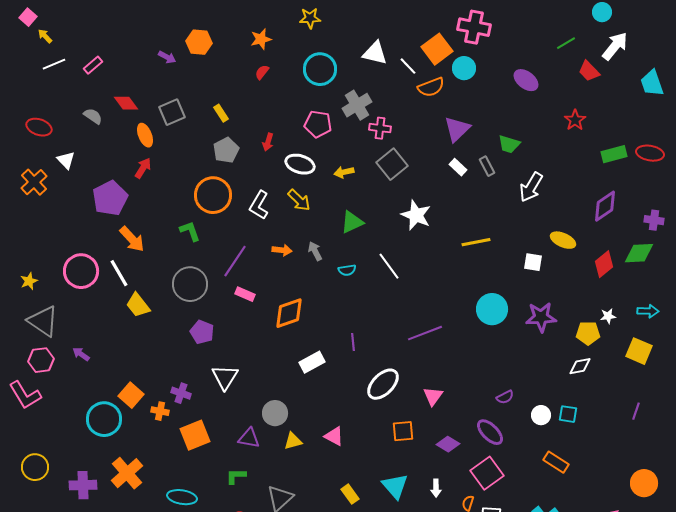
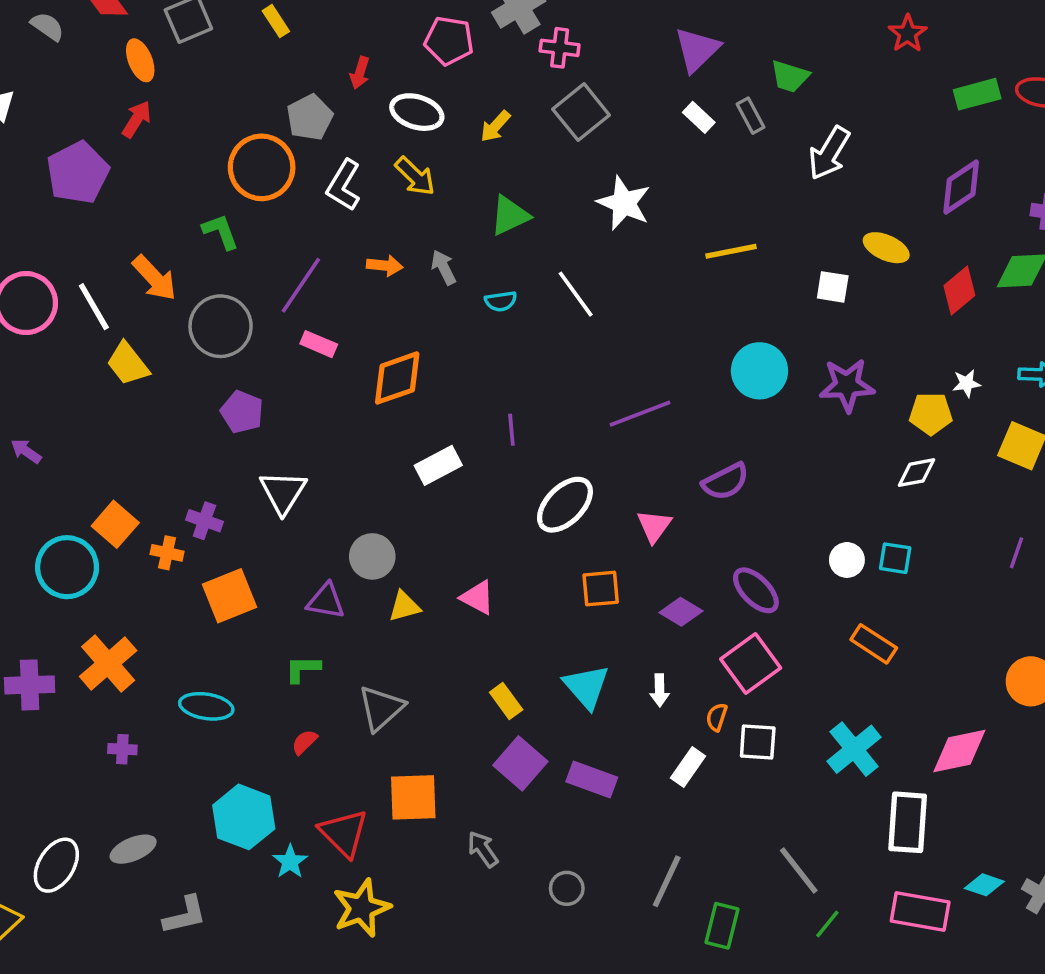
gray pentagon: (226, 150) -> (310, 117), moved
yellow arrow: (344, 172) -> (495, 126), turned -36
orange arrow: (132, 239) -> (154, 278), moved
purple semicircle: (505, 397) -> (726, 481), moved, size x1.5

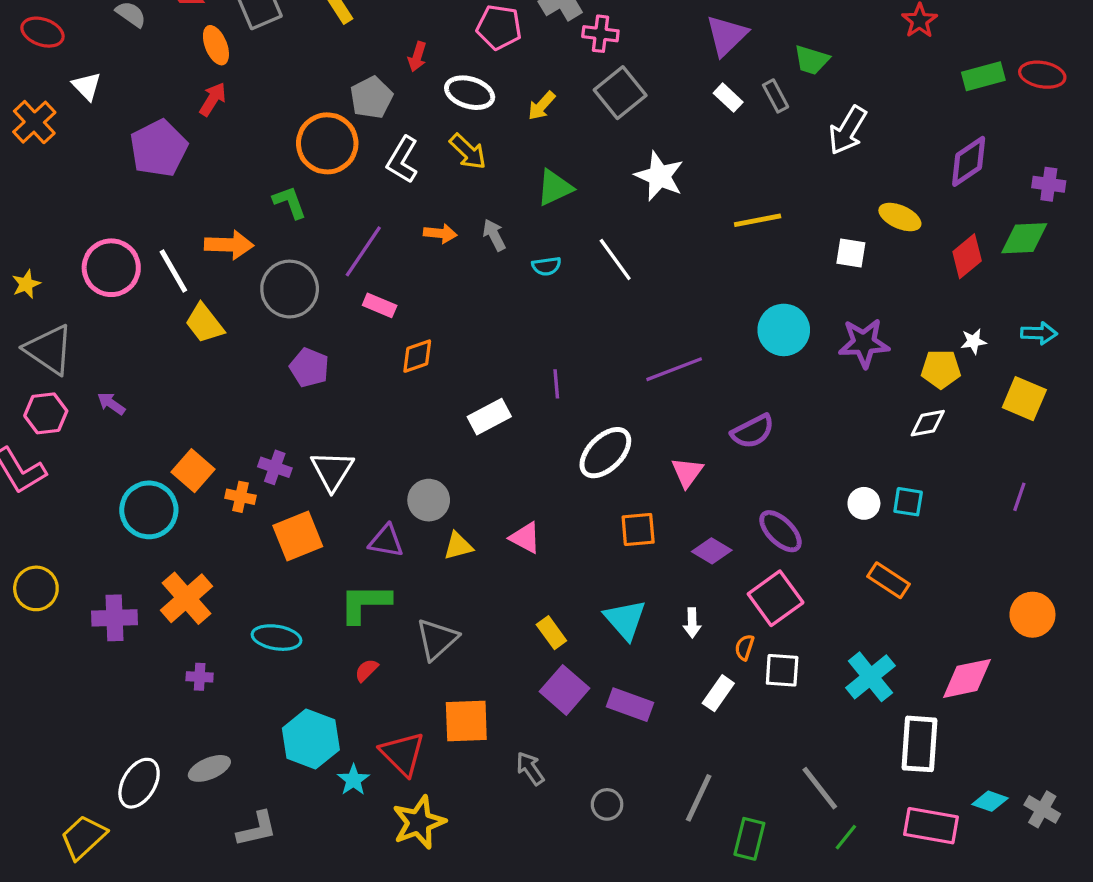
orange arrow: (154, 278) -> (229, 245), turned -45
orange diamond: (397, 378) -> (417, 356), moved, size x0.7
white triangle: (283, 492) -> (332, 471), moved
green L-shape: (303, 669) -> (365, 603), size x1.6

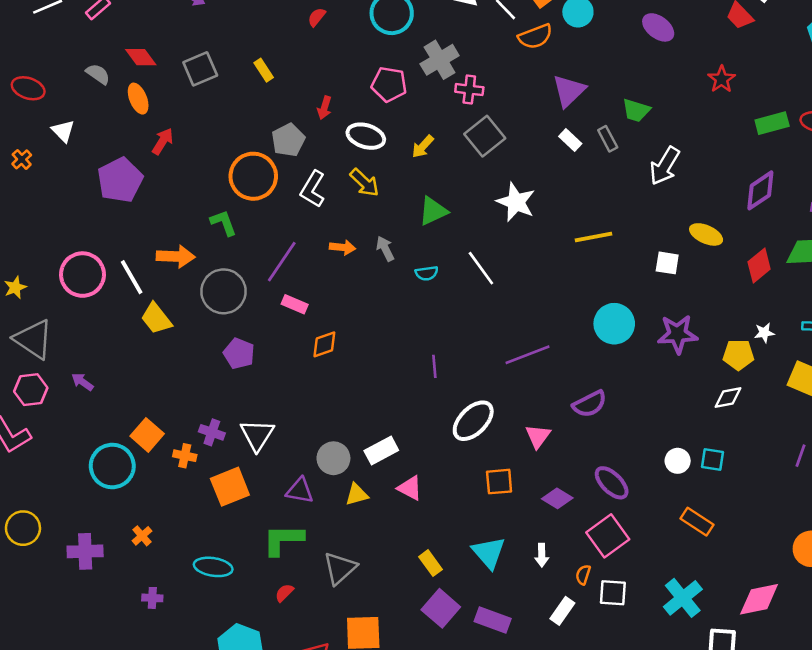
orange ellipse: (216, 45) -> (138, 99), moved
orange cross: (34, 122) -> (22, 159), size x0.6
white rectangle: (489, 417) -> (381, 450), moved
orange cross: (186, 598) -> (142, 536), size x0.5

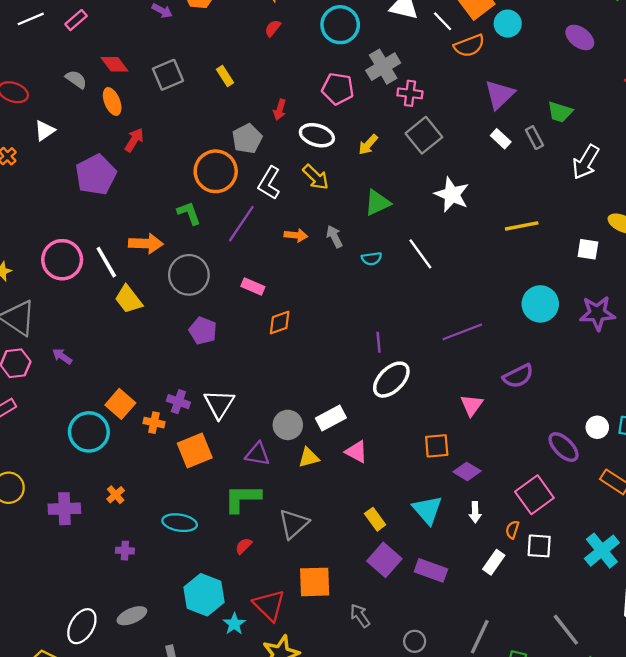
white triangle: (63, 131) -> (45, 131), turned 40
purple line: (282, 262) -> (241, 224), moved
white ellipse: (473, 421) -> (391, 380), moved
purple ellipse: (612, 483) -> (564, 447), moved
purple diamond: (557, 498) -> (467, 471), moved

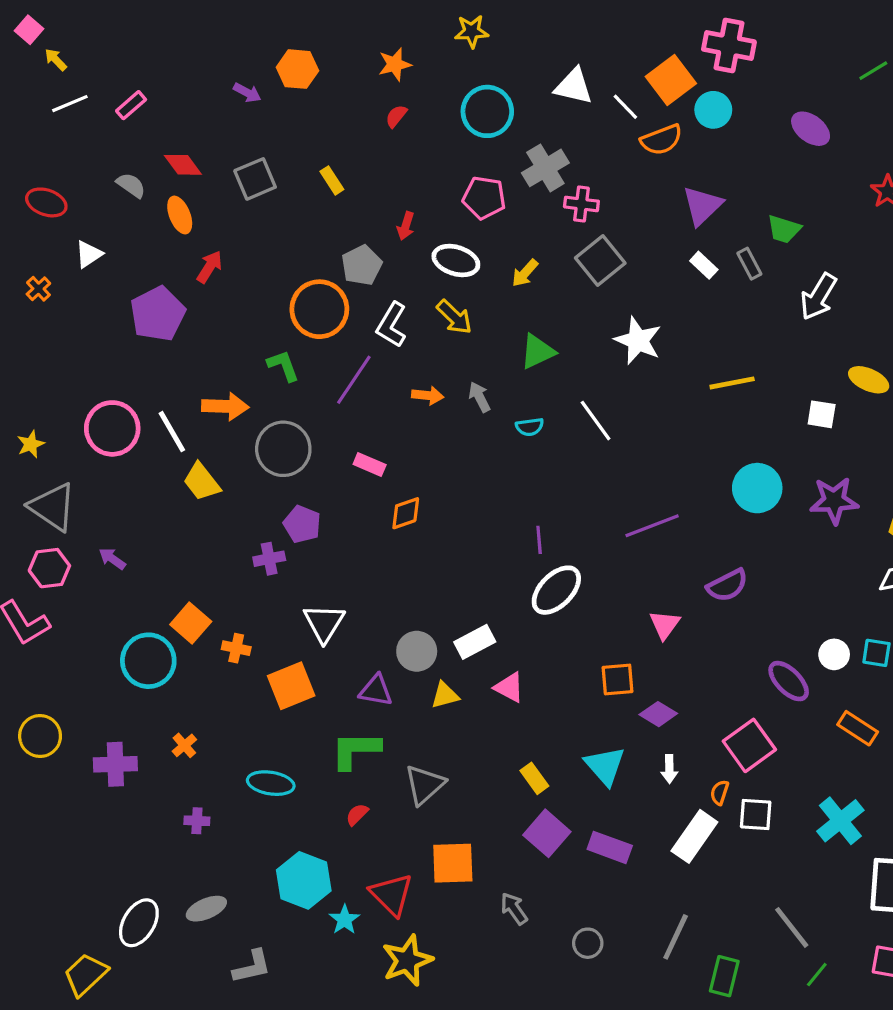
purple cross: (178, 402) -> (269, 559), moved, turned -30
white rectangle: (494, 562) -> (694, 836), size x1.5

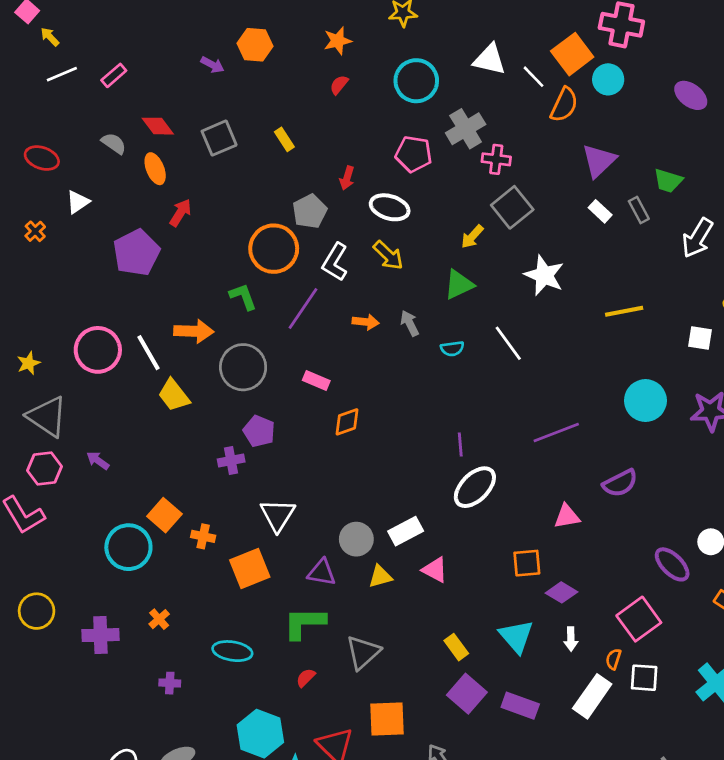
orange semicircle: (661, 140) -> (564, 105), turned -44
yellow arrow: (525, 273) -> (472, 237), moved
pink triangle: (665, 625) -> (567, 516), turned 44

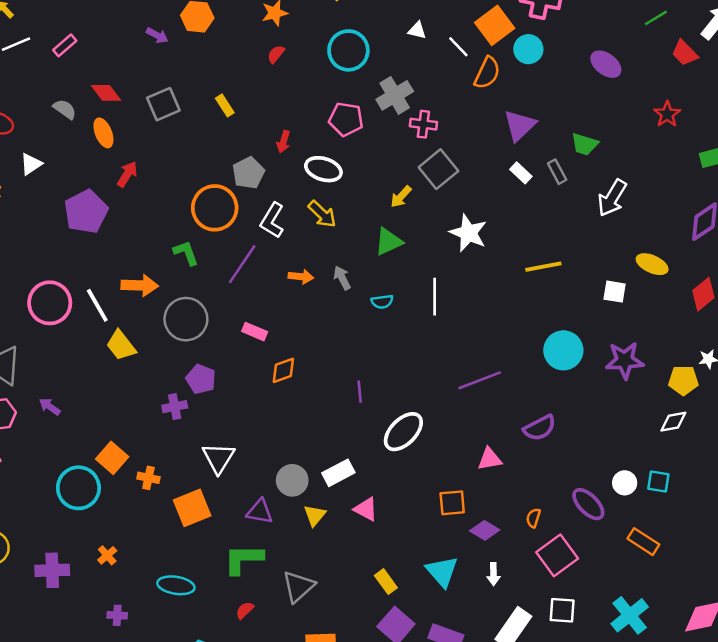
white triangle: (490, 59) -> (417, 30), size x0.6
white line: (508, 343) -> (435, 297), turned 36
purple line: (460, 445) -> (360, 392), moved
yellow triangle: (380, 576) -> (315, 515), turned -35
orange semicircle: (613, 659) -> (533, 518), moved

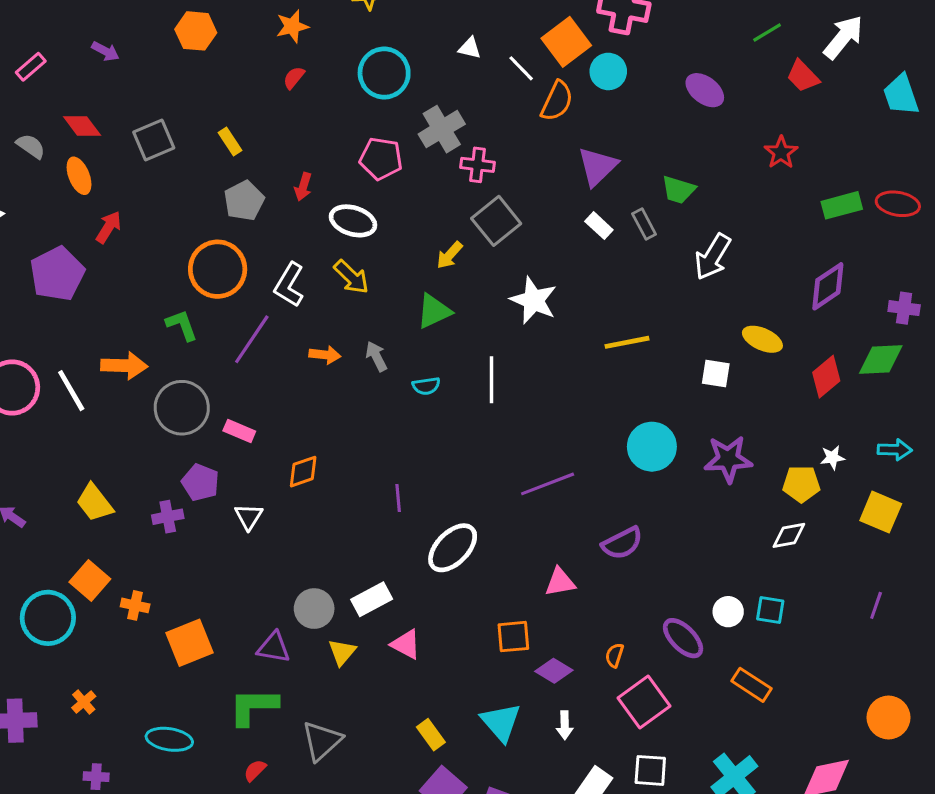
purple arrow: (157, 35) -> (105, 51), moved
gray pentagon: (248, 173) -> (244, 201), moved
pink rectangle: (255, 332) -> (239, 431), moved
yellow trapezoid: (121, 345) -> (95, 503), moved
white triangle: (218, 458) -> (249, 517), moved, size x0.7

